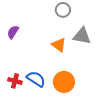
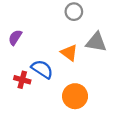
blue semicircle: (36, 79) -> (42, 69), moved
red cross: (15, 81) -> (22, 80), moved

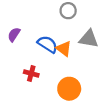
blue semicircle: (42, 69) -> (48, 44), moved
red cross: (22, 80) -> (31, 74), moved

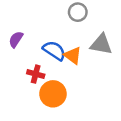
red cross: (31, 74) -> (36, 74), moved
orange circle: (69, 89) -> (53, 94), moved

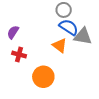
blue semicircle: (54, 51) -> (69, 27), moved
red cross: (36, 74) -> (19, 54), moved

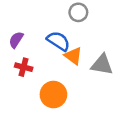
blue semicircle: (69, 27) -> (58, 41), moved
gray triangle: (83, 36) -> (102, 65), moved

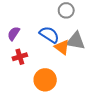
gray triangle: (102, 65) -> (76, 41), moved
red cross: (24, 67) -> (20, 57), turned -32

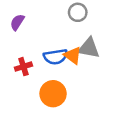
purple semicircle: (14, 34) -> (17, 22), moved
blue semicircle: (49, 35) -> (55, 57), moved, turned 138

